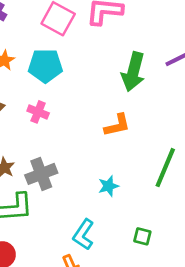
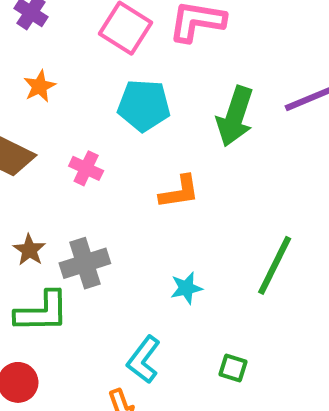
cyan pentagon: (45, 66) -> (144, 105), moved
orange L-shape: (117, 125) -> (179, 192), moved

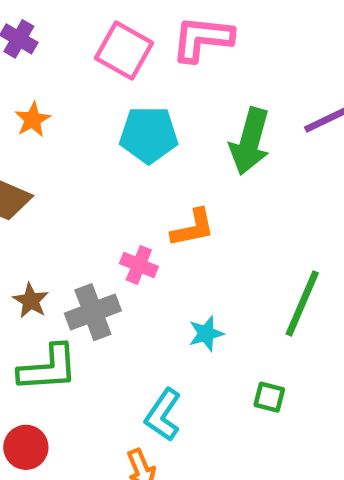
pink cross: (86, 168) -> (139, 265), moved
green square: (233, 368) -> (269, 397), moved

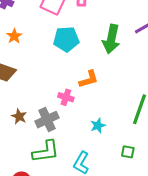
green L-shape: (48, 368) -> (46, 151), moved

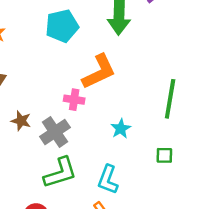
orange L-shape: (89, 79) -> (99, 72), size x1.4
brown star: (19, 116) -> (21, 121), moved

